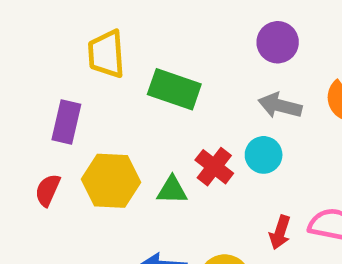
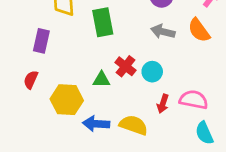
green rectangle: (174, 89) -> (103, 22), turned 60
cyan circle: (264, 155) -> (152, 72), moved
yellow hexagon: (111, 181) -> (67, 100), moved

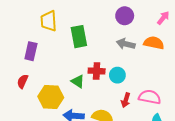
orange semicircle: (199, 30) -> (154, 43), turned 138
red cross: (125, 66) -> (97, 71), turned -35
green triangle: (101, 80) -> (78, 81), turned 32

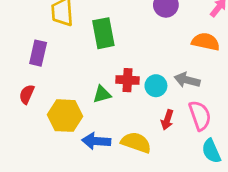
gray arrow: (126, 44) -> (187, 80), moved
green triangle: (78, 81) -> (102, 94), turned -48
pink semicircle: (150, 97) -> (200, 116), turned 60

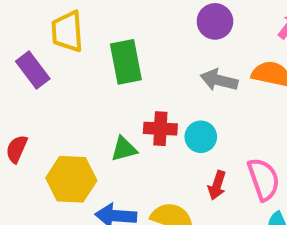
purple rectangle: (38, 53) -> (33, 70), moved, turned -50
gray arrow: (187, 80) -> (219, 80), moved

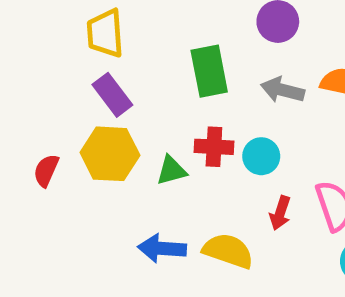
green rectangle: (126, 62) -> (209, 71), moved
purple rectangle: (33, 70) -> (112, 95), moved
yellow hexagon: (71, 179) -> (110, 154), moved

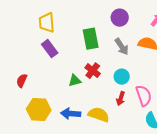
gray arrow: (283, 90) -> (122, 47), turned -138
red cross: (214, 147) -> (93, 71), turned 35
yellow hexagon: (110, 154) -> (39, 110), moved
cyan circle: (261, 156) -> (122, 77), moved

